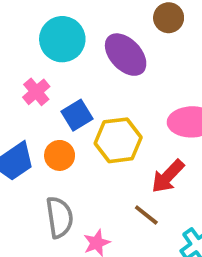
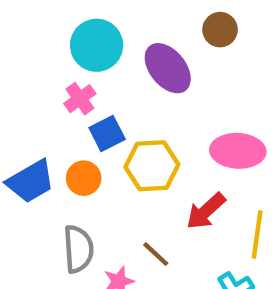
pink cross: (36, 92) -> (80, 99), moved
brown line: (146, 215) -> (156, 254), moved

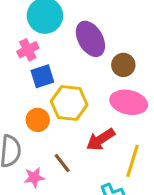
brown circle: (220, 30) -> (123, 65), moved
orange circle: (84, 178) -> (38, 120), moved

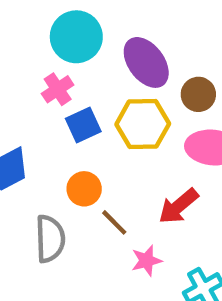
yellow hexagon: (69, 103) -> (143, 124), moved
brown line: (62, 163) -> (114, 222), moved
pink star: (34, 177) -> (146, 261), moved

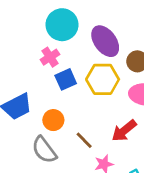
orange circle: (84, 189) -> (53, 120), moved
gray semicircle: (50, 239) -> (44, 150), turned 144

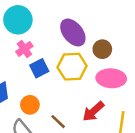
cyan circle: (62, 25) -> (18, 20), moved

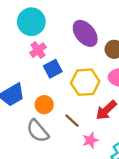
yellow hexagon: (72, 67) -> (85, 82), moved

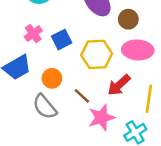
pink cross: (38, 50) -> (33, 34), moved
pink star: (90, 140) -> (101, 117), size x1.5

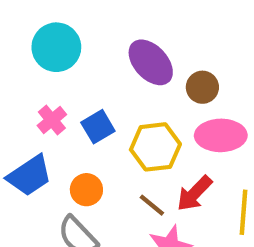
brown line: (82, 96) -> (152, 205), moved

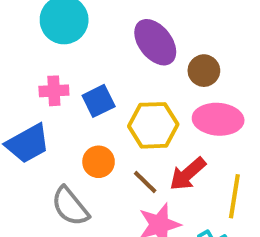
pink cross: (52, 120) -> (54, 91), turned 32
orange circle: (86, 190) -> (99, 162), moved

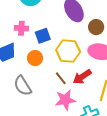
orange circle: (99, 162) -> (35, 58), moved

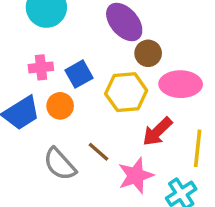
brown circle: (96, 27) -> (148, 53), moved
orange circle: (35, 58) -> (60, 106), moved
brown line: (61, 78) -> (98, 152), moved

